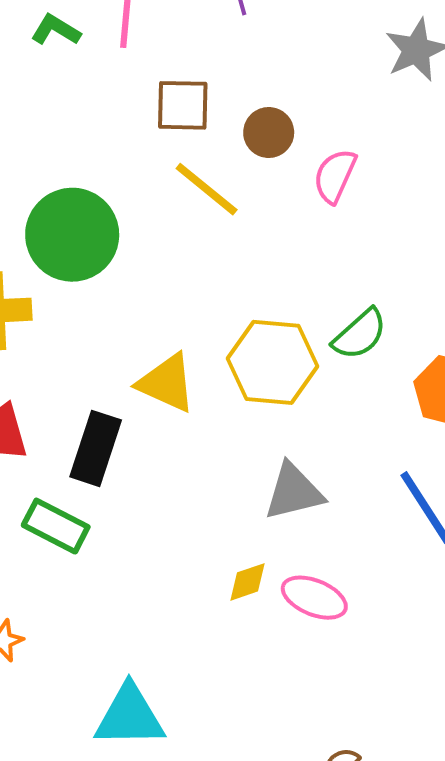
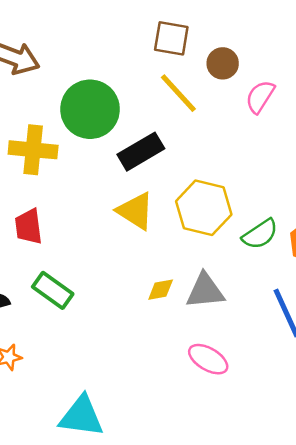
green semicircle: (360, 334) -> (260, 234), moved
black rectangle: (96, 448) -> (141, 152), moved, turned 33
yellow diamond: (247, 582) -> (161, 290), moved

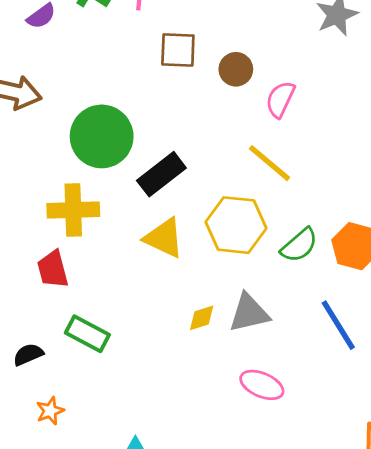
yellow line: (178, 93) -> (270, 163), moved
yellow cross: (33, 150) -> (73, 210), moved

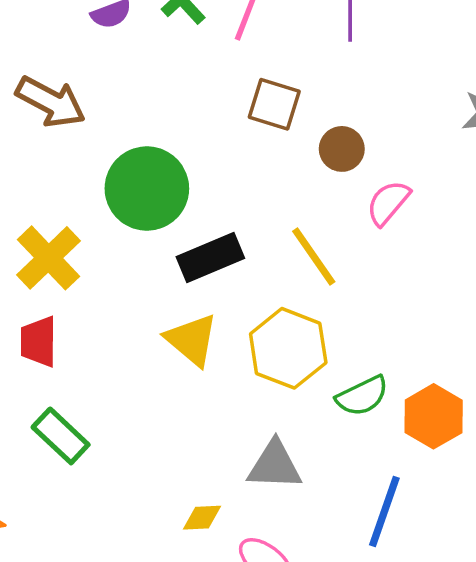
yellow line: (270, 163) -> (314, 256), moved
yellow cross: (73, 210) -> (49, 258), moved, turned 33
yellow diamond: (202, 318) -> (202, 518), moved
blue line: (338, 325) -> (384, 511), turned 36

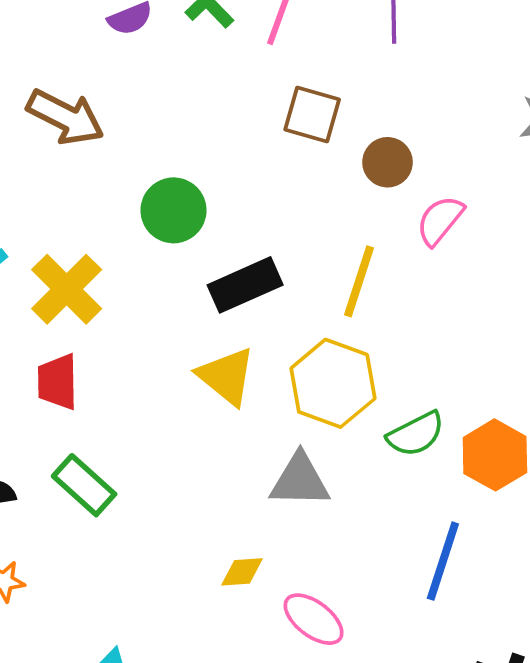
green circle: (147, 189) -> (174, 210), size x0.7
yellow line: (314, 256) -> (359, 281), turned 54
gray triangle: (275, 465) -> (300, 480), moved

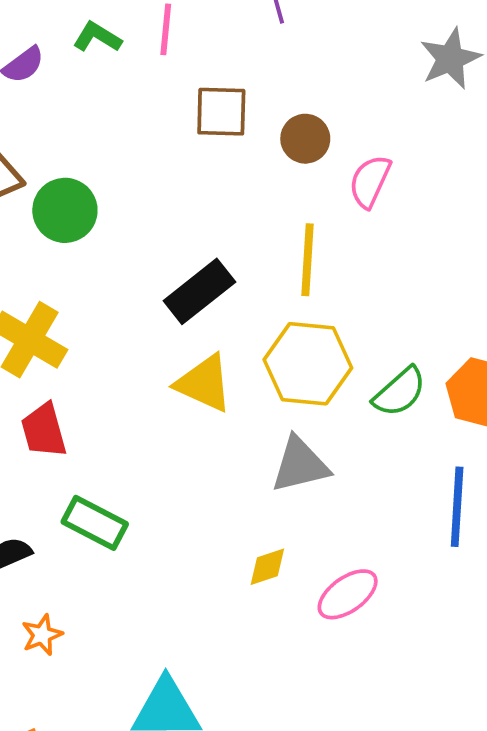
green circle: (174, 210) -> (65, 210), moved
pink ellipse: (314, 619) -> (348, 594), turned -58

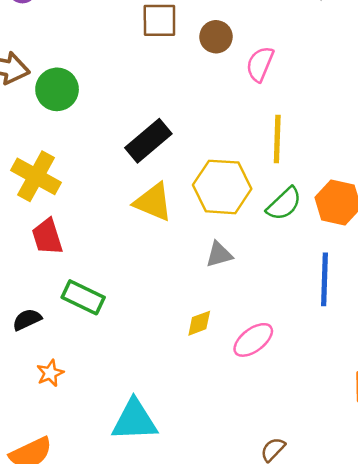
yellow line: (308, 260) -> (277, 139), moved
gray triangle: (300, 465) -> (219, 255), size x0.7

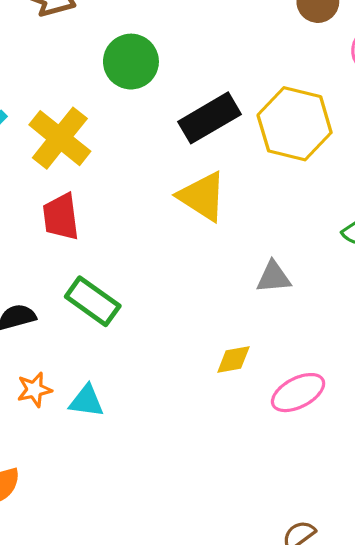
green circle: (57, 89) -> (131, 62), moved
yellow hexagon: (222, 187) -> (295, 124), moved
cyan triangle: (134, 420) -> (86, 401), moved, size x0.6

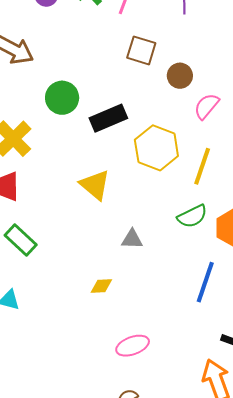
black rectangle: (210, 118) -> (108, 118), moved
pink ellipse: (298, 393) -> (133, 346), moved

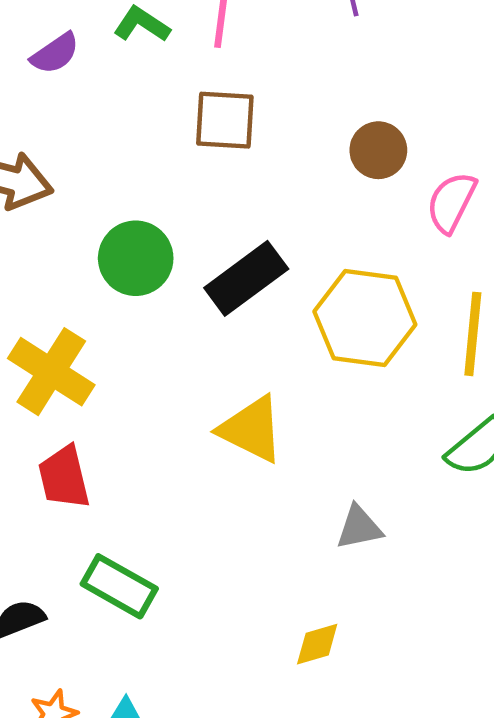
brown square: (141, 50) -> (225, 120), moved

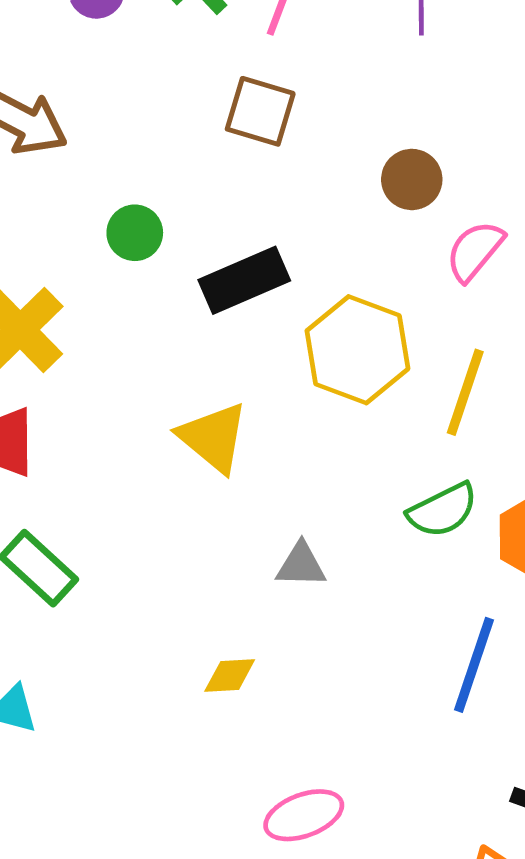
green circle: (136, 258) -> (135, 233), size x0.7

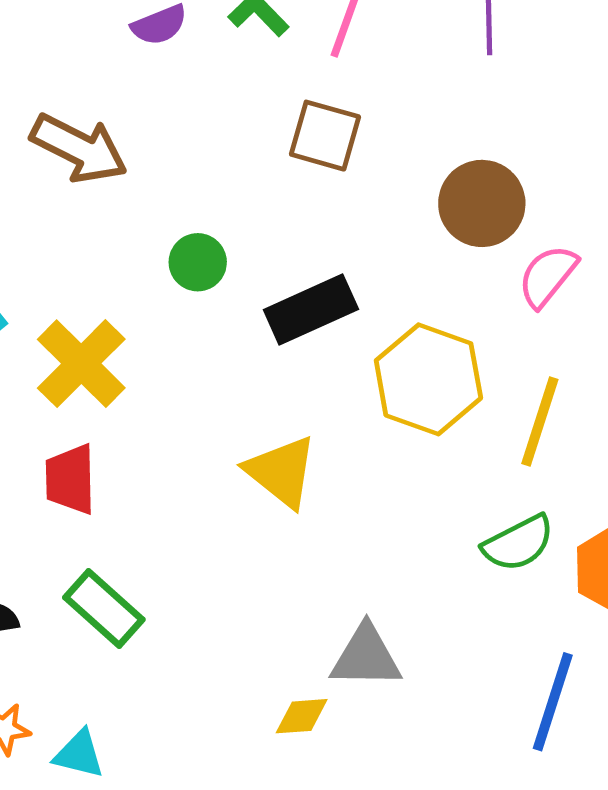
brown circle: (412, 179) -> (482, 203), size x1.4
gray triangle: (301, 565) -> (366, 657), moved, size x1.4

